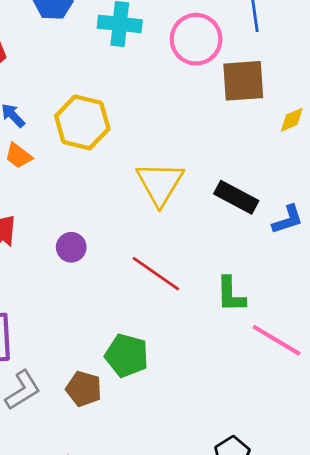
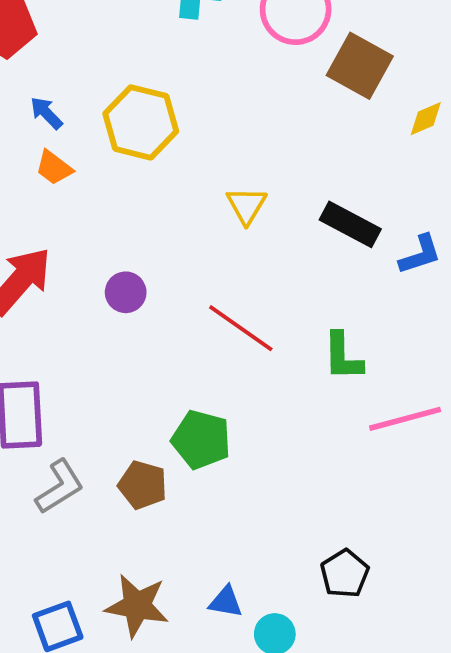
brown square: (243, 81) -> (360, 66), turned 33
yellow triangle: (160, 183) -> (246, 205), size x0.6
pink line: (277, 340) -> (405, 419), turned -46

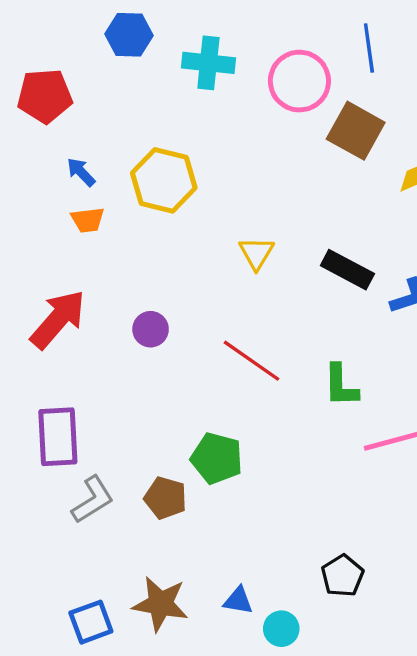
orange trapezoid: (54, 168) -> (88, 220), turned -44

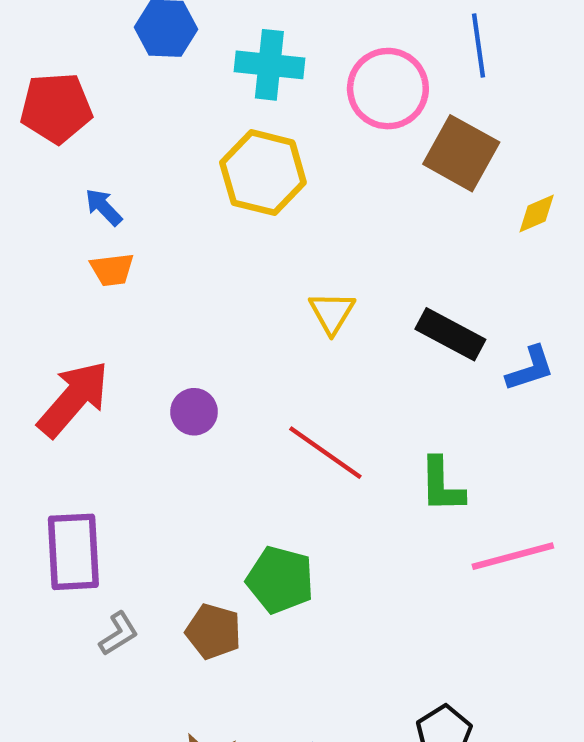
yellow hexagon: (164, 180) -> (263, 173), moved
gray L-shape: (93, 500) -> (119, 634), size x0.7

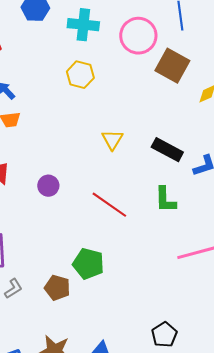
yellow hexagon: (263, 173) -> (80, 75), size x0.7
green L-shape: (442, 485) -> (165, 200), moved

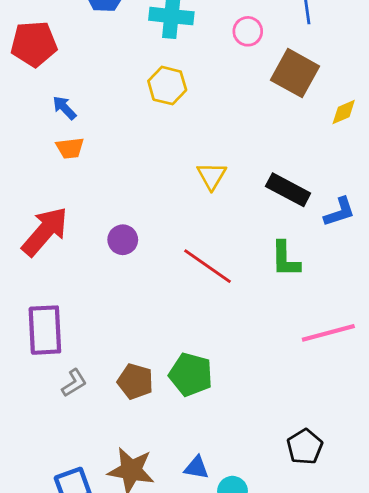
pink circle: (138, 36) -> (248, 31), size x0.6
green pentagon: (88, 264) -> (191, 375), moved
black pentagon: (164, 335) -> (305, 447), moved

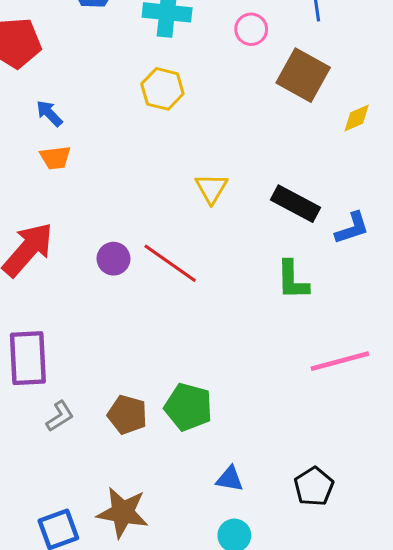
red line: (207, 266) -> (170, 263), moved
blue triangle: (196, 468) -> (230, 479), moved

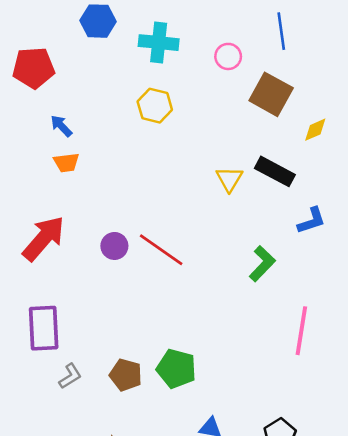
yellow triangle: (211, 188) -> (229, 179), moved
black rectangle: (295, 204) -> (275, 171), moved
green L-shape: (292, 280) -> (262, 264), turned -135
pink line: (340, 361) -> (301, 331), turned -66

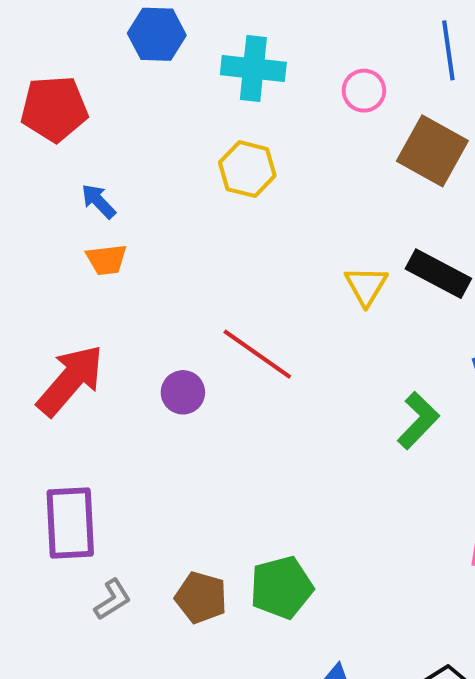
red line: (161, 250) -> (257, 354), moved
green pentagon: (176, 369) -> (281, 587), turned -30

